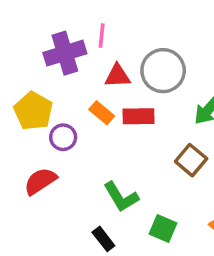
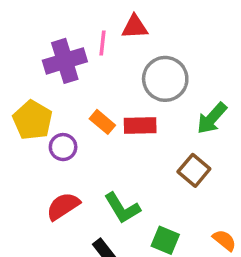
red triangle: (117, 76) -> (135, 27), moved
red semicircle: (40, 181) -> (63, 206), moved

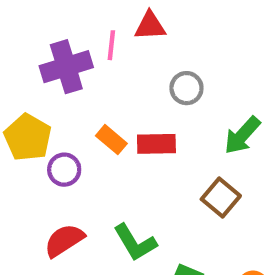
gray circle: (165, 79) -> (186, 88), size x0.6

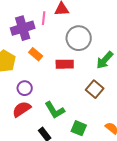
gray circle: (186, 88) -> (79, 38), size x1.6
orange rectangle: (111, 140) -> (36, 54), moved
purple circle: (64, 170) -> (25, 88), moved

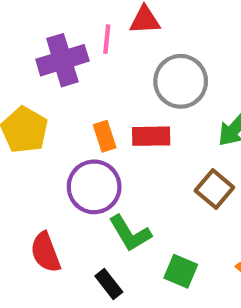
orange rectangle: (36, 54) -> (105, 136), moved, turned 32
purple circle: (25, 88) -> (94, 187), moved, size x1.6
red semicircle: (22, 109) -> (46, 252), moved, turned -78

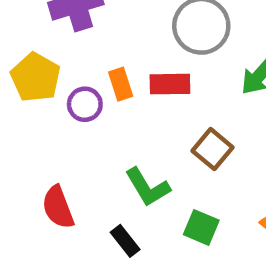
purple circle: (94, 187) -> (85, 104), moved, size x0.6
brown square: (214, 189) -> (212, 149), moved

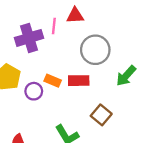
orange rectangle: (121, 84) -> (53, 81), turned -49

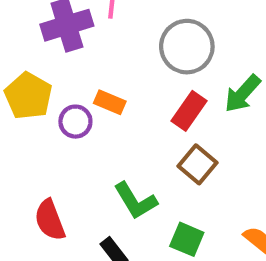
red rectangle: (79, 81) -> (189, 111), moved, turned -54

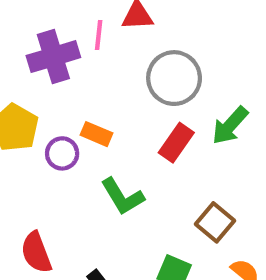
brown square: (198, 164) -> (215, 222), moved
green L-shape: (135, 201) -> (122, 197), moved

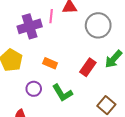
gray circle: (174, 78) -> (98, 25), moved
purple circle: (62, 153) -> (34, 89), moved

